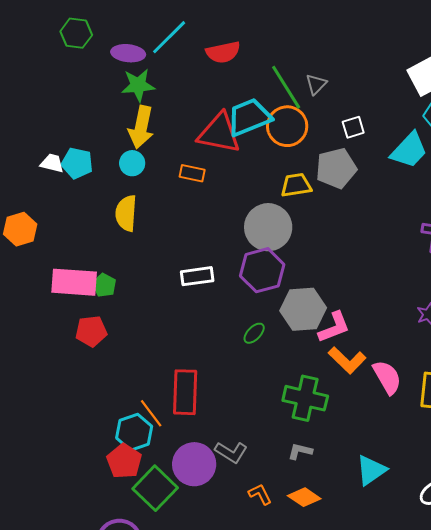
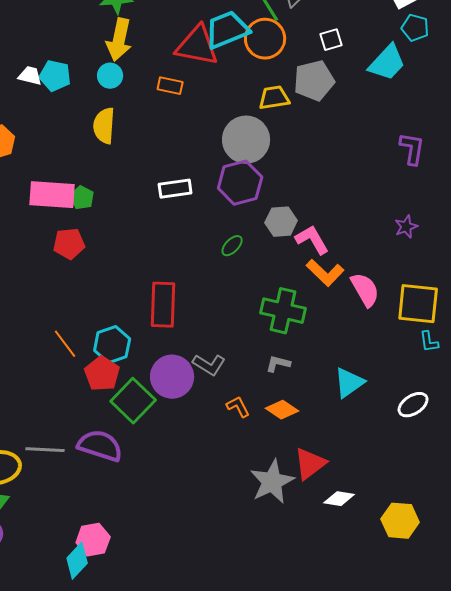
gray hexagon: (303, 309) -> (281, 222), size x0.7
pink L-shape: (334, 327) -> (312, 240), turned -99
orange line: (151, 413) -> (65, 344), moved

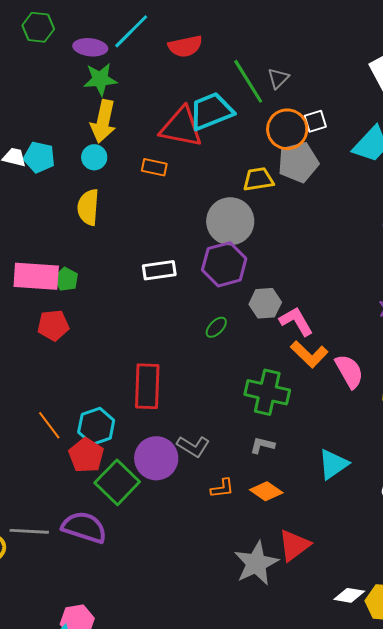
orange circle: (265, 39) -> (287, 129), moved
orange L-shape: (238, 407) -> (222, 488), turned 110
white diamond: (339, 499) -> (349, 595), moved

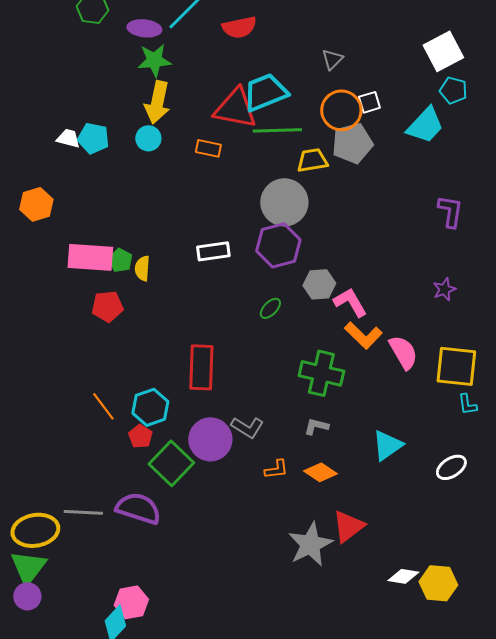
green line: (248, 81) -> (277, 130), moved, turned -60
yellow semicircle: (88, 207) -> (142, 268), moved, size x0.7
red pentagon: (86, 455) -> (140, 436), size x0.7

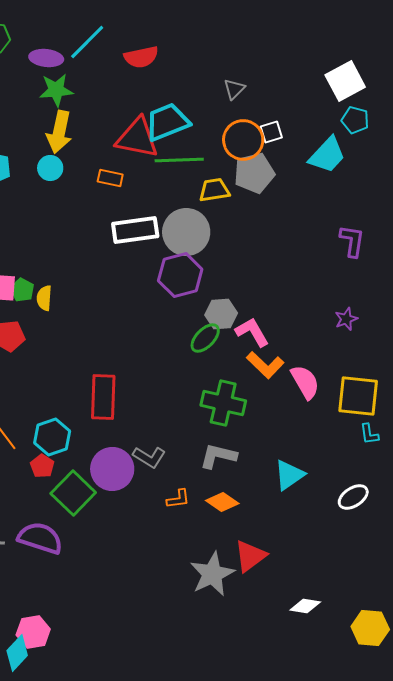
white rectangle: (213, 251) -> (135, 230), moved, size x1.4
green ellipse: (270, 308) -> (205, 338), moved, size x1.4
gray L-shape: (316, 426) -> (218, 456), size x1.5
yellow hexagon: (438, 583) -> (370, 628), moved

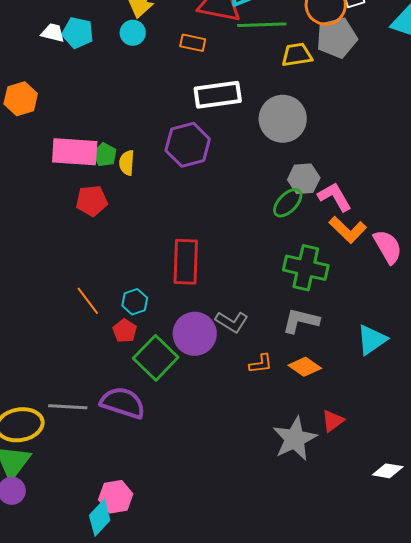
gray circle: (186, 232) -> (283, 119), moved
purple hexagon: (180, 275) -> (188, 145), moved
cyan hexagon: (52, 437) -> (135, 302), size x0.7
red triangle: (250, 556) -> (333, 421), size x0.7

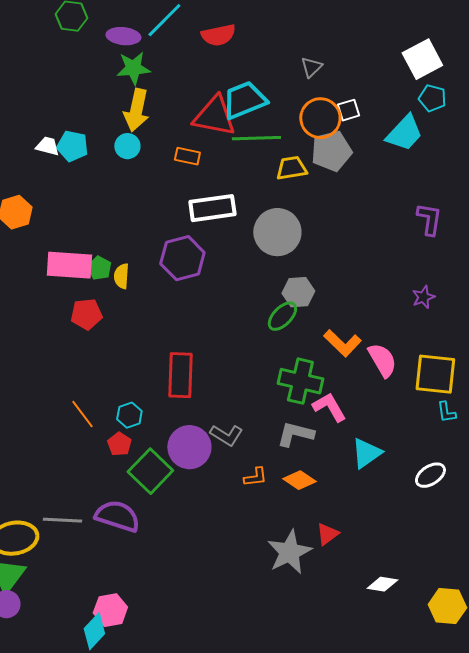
pink L-shape: (335, 197) -> (329, 407), moved

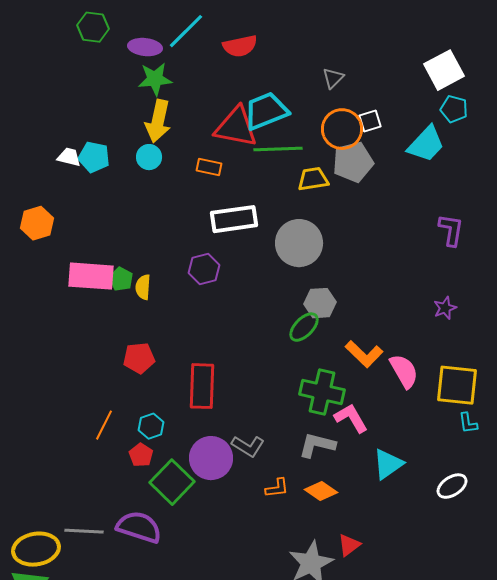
purple hexagon: (182, 258) -> (204, 269), size x0.7
red pentagon: (86, 314) -> (139, 358), moved
orange line: (82, 414) -> (104, 425), turned 64

